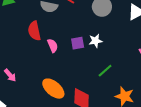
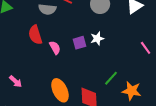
green line: (105, 71) -> (111, 78), moved
orange ellipse: (53, 89) -> (60, 90), turned 30

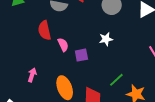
purple square: (79, 43) -> (81, 55), moved
pink arrow: (16, 81) -> (32, 75), moved, turned -120

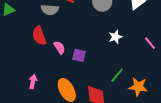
white star: (106, 39) -> (115, 37), moved
purple square: (81, 55) -> (79, 55), turned 32

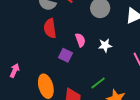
red semicircle: (39, 36) -> (50, 28), moved
pink semicircle: (59, 48) -> (80, 40), moved

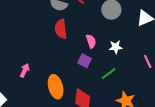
purple square: (66, 55) -> (85, 61), moved
green line: (98, 83) -> (109, 74), moved

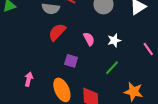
red semicircle: (61, 29) -> (57, 32), turned 60
purple square: (85, 61) -> (71, 61), moved

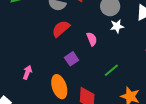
white star: (114, 40) -> (117, 26), moved
purple square: (71, 61) -> (72, 59), turned 32

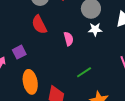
red semicircle: (61, 29) -> (39, 25), turned -84
purple square: (72, 59) -> (19, 52), moved

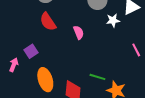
white star: (95, 29) -> (113, 20), moved
green line: (84, 72) -> (97, 77), moved, turned 56

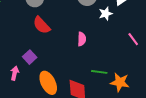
pink semicircle: (79, 32) -> (82, 39), moved, turned 32

